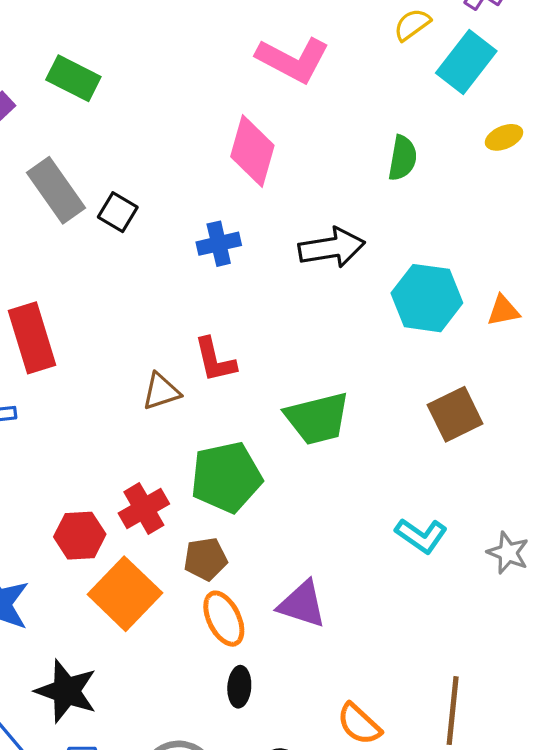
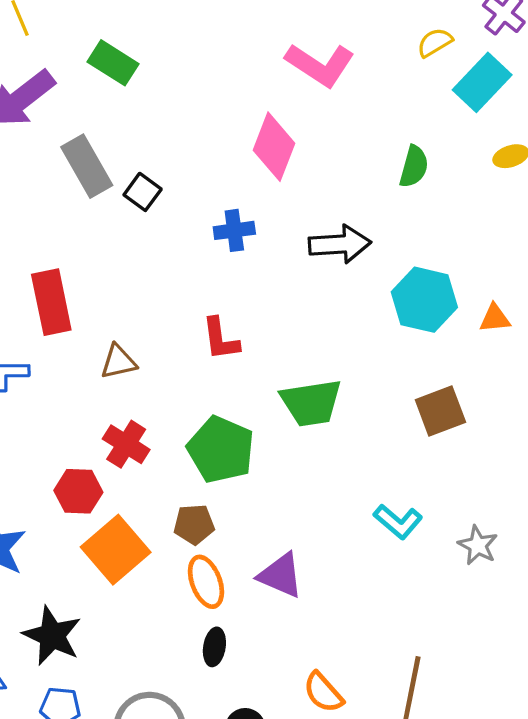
brown triangle: (161, 391) -> (118, 362), moved
green pentagon: (226, 477) -> (221, 450), turned 30
red cross: (144, 509) -> (126, 444), moved, turned -33

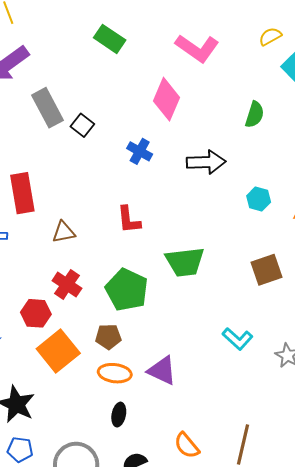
green rectangle: (113, 63) -> (110, 39), moved
blue cross: (234, 230) -> (140, 151), turned 35
cyan hexagon: (424, 300) -> (259, 199), size x0.6
orange ellipse: (206, 582) -> (115, 373), turned -64

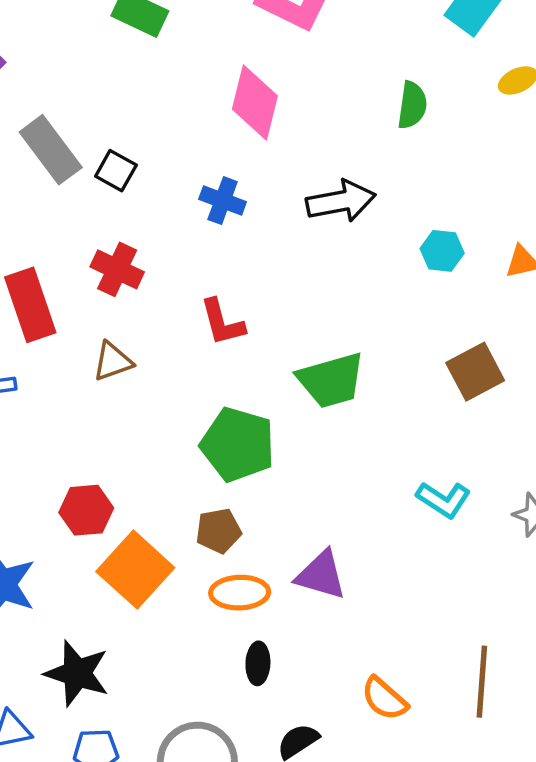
red cross: (67, 285) -> (117, 269), moved

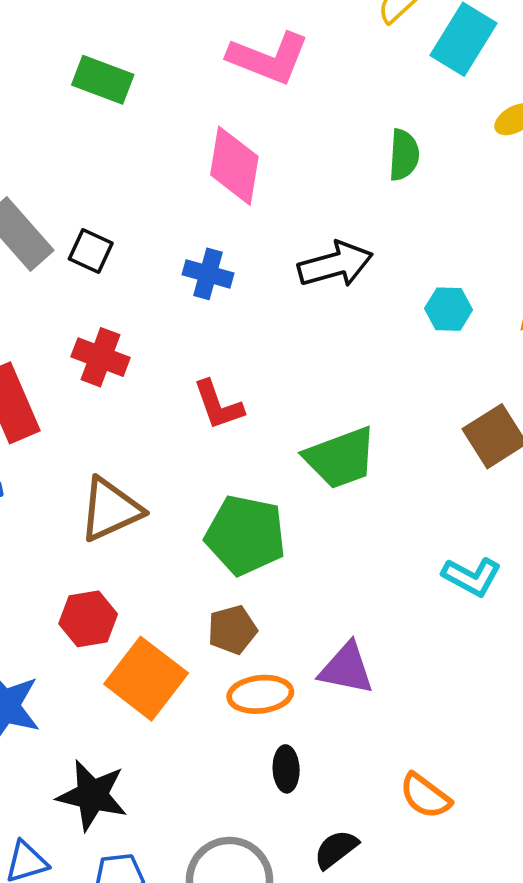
brown triangle: (113, 361) -> (110, 509), moved, size x1.5

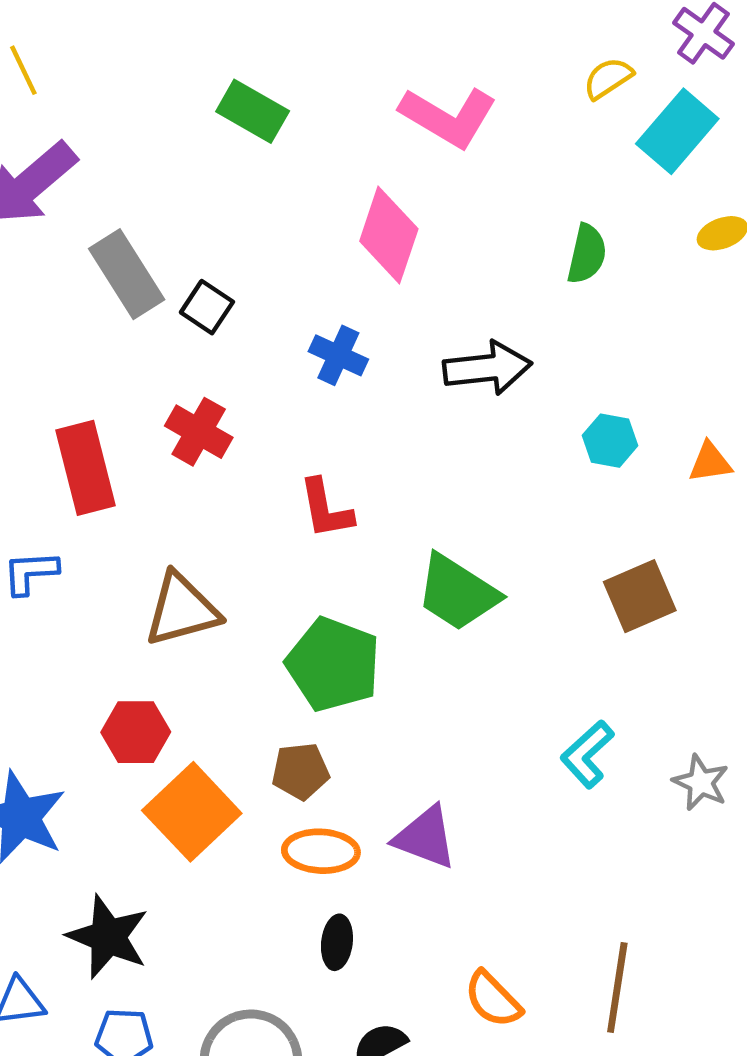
green trapezoid: (340, 458) -> (457, 593), turned 44
cyan L-shape: (472, 577) -> (587, 754), turned 100

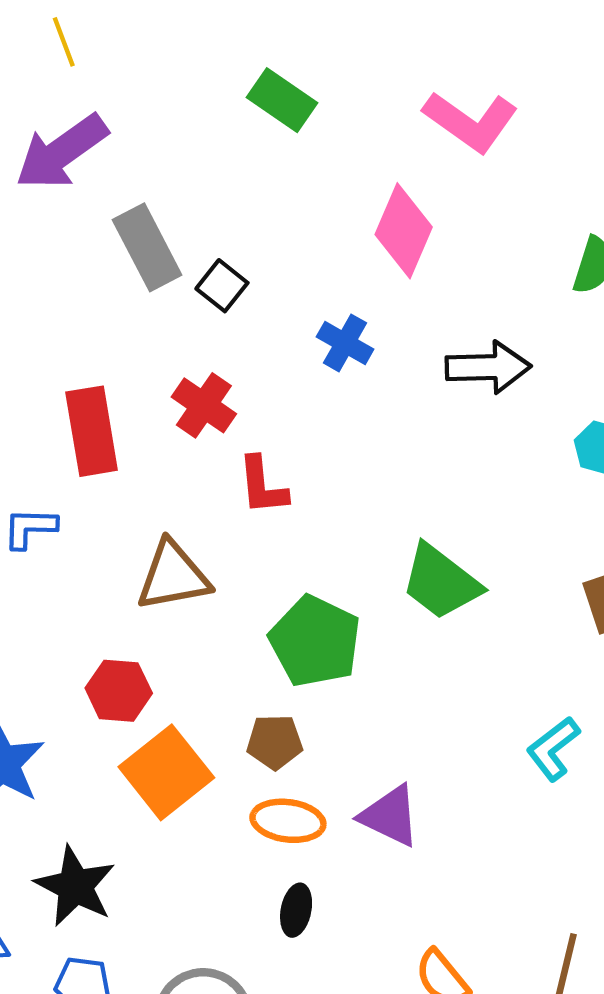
red L-shape: (326, 509) -> (262, 486), moved

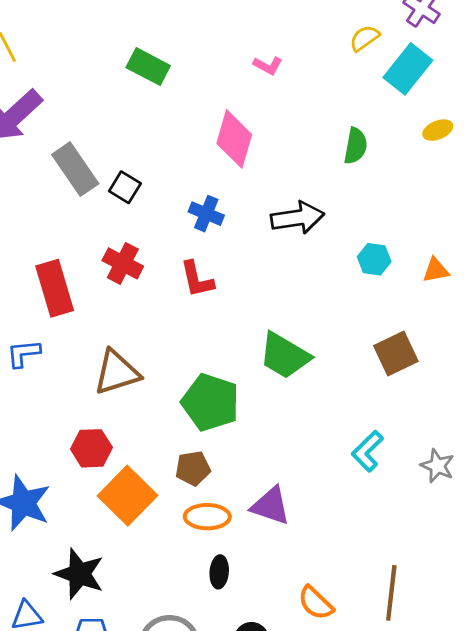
pink L-shape: (471, 121) -> (268, 65), size x0.5
red L-shape: (262, 486) -> (197, 279), moved

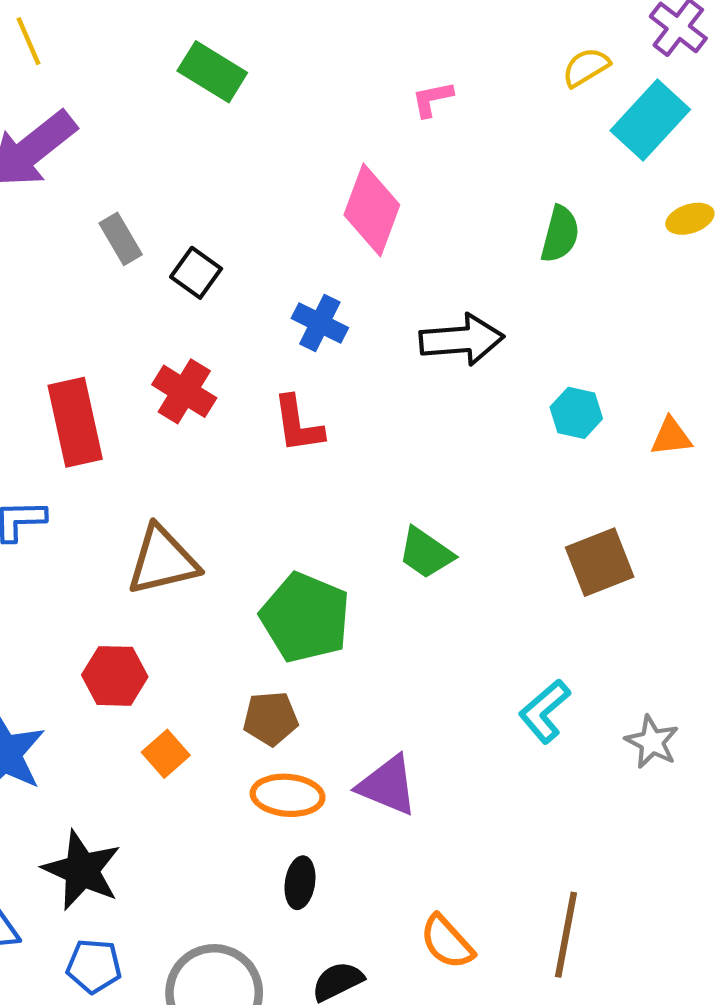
pink L-shape: (268, 65) -> (432, 99), turned 136
green rectangle: (148, 67) -> (212, 72), moved
gray rectangle: (75, 169) -> (121, 239), size x0.6
green trapezoid: (284, 356) -> (426, 553), size x0.7
orange square: (128, 496) -> (166, 754), size x0.5

